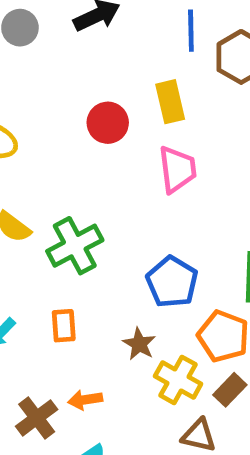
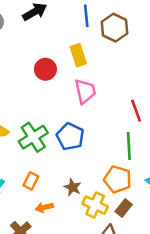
blue pentagon: (172, 282) -> (70, 137), moved
orange rectangle: (64, 326) -> (31, 181), turned 36
orange arrow: (85, 400) -> (44, 207), moved

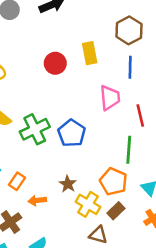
blue line: (86, 16) -> (130, 67), moved
pink trapezoid: (85, 91) -> (110, 98), moved
orange rectangle: (31, 181) -> (17, 181), moved

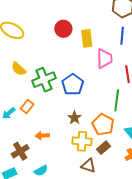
yellow rectangle: (90, 53) -> (87, 38), moved
orange rectangle: (17, 181) -> (27, 107), moved
brown star: (68, 184) -> (75, 118), moved
yellow cross: (88, 204) -> (82, 141), turned -30

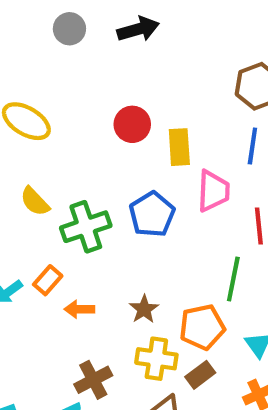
blue pentagon: (73, 85) -> (152, 214), moved
orange pentagon: (103, 125) -> (202, 327), turned 30
orange arrow: (42, 136) -> (79, 309), moved
brown cross: (20, 151) -> (93, 380), moved

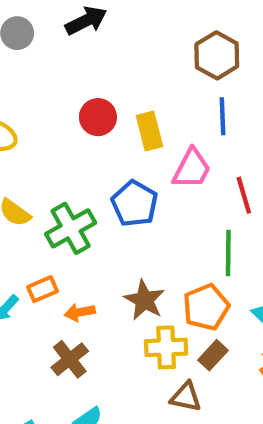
pink trapezoid: (213, 191) -> (192, 169), turned 36
orange rectangle: (48, 280) -> (42, 289), turned 36
brown star: (144, 309) -> (144, 300), size x1.4
brown cross: (93, 380) -> (70, 359), moved

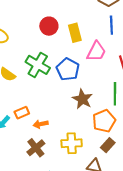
green cross: (71, 228) -> (38, 65), moved, turned -30
brown star: (144, 300) -> (82, 99), moved
yellow cross: (166, 347) -> (72, 143), moved

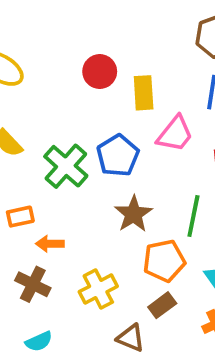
green cross: (38, 65) -> (66, 166), moved
yellow cross: (72, 143) -> (98, 289), turned -36
brown cross: (36, 148) -> (33, 284), turned -36

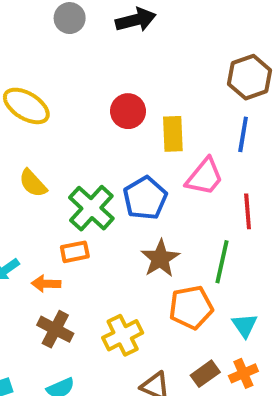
orange rectangle: (20, 217) -> (75, 252), moved
orange arrow: (50, 244) -> (46, 284), moved
brown rectangle: (162, 305) -> (205, 374), moved

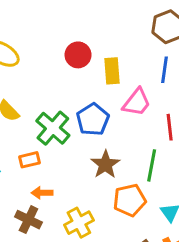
orange rectangle: (75, 252) -> (30, 160), moved
orange arrow: (46, 284) -> (42, 193), moved

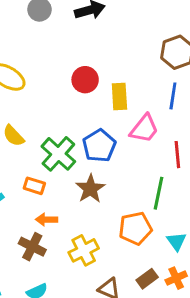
orange rectangle: (30, 160) -> (34, 186), turned 30
brown star: (105, 164) -> (90, 189), moved

